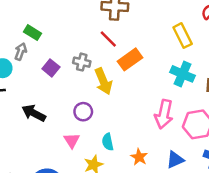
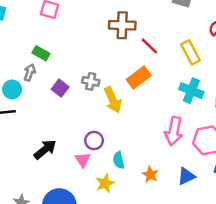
red line: (108, 39) -> (149, 46), moved
purple circle: (83, 112) -> (94, 141), moved
black arrow: (34, 113) -> (45, 149), moved, turned 115

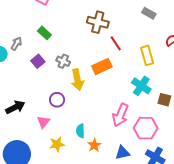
green rectangle: (41, 53) -> (44, 33), moved
purple circle: (94, 141) -> (57, 100), moved
cyan semicircle: (119, 160) -> (80, 131), moved

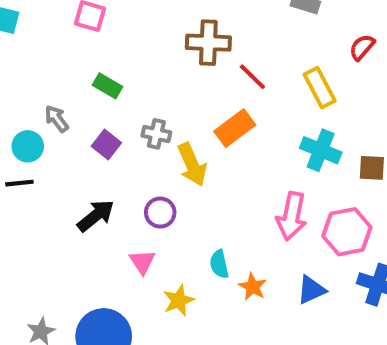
gray arrow: (16, 44) -> (57, 119), turned -56
black arrow: (15, 107) -> (96, 216), moved

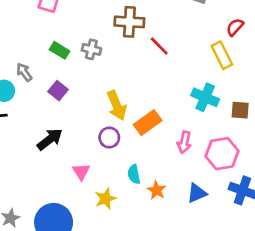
yellow rectangle: (320, 88) -> (222, 55), moved
orange rectangle: (235, 128) -> (148, 123), moved
gray cross: (156, 134) -> (91, 49), moved
purple circle: (160, 213) -> (109, 138), moved
pink arrow: (292, 216) -> (184, 142), size x0.7

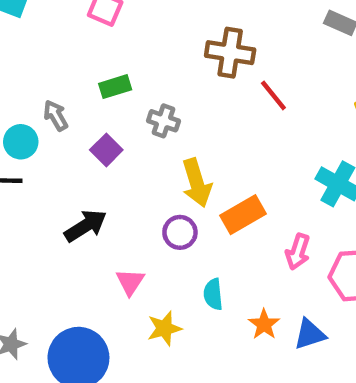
gray cross: (91, 49) -> (163, 121), moved
green rectangle: (60, 50) -> (115, 87), turned -54
orange star: (157, 190) -> (264, 324), moved

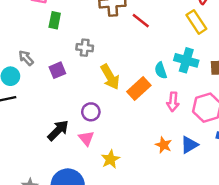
green rectangle: (115, 87) -> (55, 20), moved, turned -49
purple square: (106, 150) -> (57, 70), turned 35
black arrow: (85, 226) -> (58, 130), moved
purple circle: (180, 232) -> (91, 112), moved
cyan semicircle: (213, 294) -> (161, 70), moved

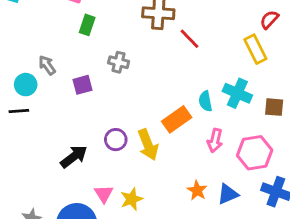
yellow arrow: (110, 77) -> (148, 145), moved
pink triangle: (86, 138) -> (104, 194), moved

